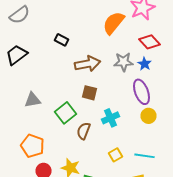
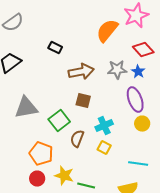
gray triangle: (32, 100) -> (26, 108), size x1.4
orange pentagon: (32, 146) -> (41, 154), moved
yellow square: (116, 155) -> (104, 148), moved, turned -32

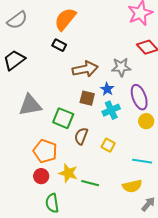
orange semicircle: (107, 31) -> (65, 19), moved
blue star: (138, 72) -> (107, 89), moved
green square: (59, 121) -> (63, 118), turned -30
cyan cross: (104, 126) -> (111, 110), moved

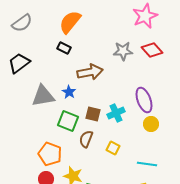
gray star: (121, 67) -> (123, 51), moved
blue star: (107, 89) -> (69, 92), moved
brown square: (87, 98) -> (93, 114), moved
gray triangle: (30, 105) -> (43, 96), moved

